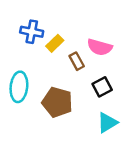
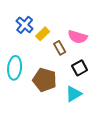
blue cross: (32, 32) -> (25, 25), turned 30
cyan triangle: (107, 123) -> (74, 94), moved

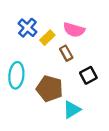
pink semicircle: (78, 37) -> (74, 30), moved
cyan triangle: (74, 94) -> (72, 110), moved

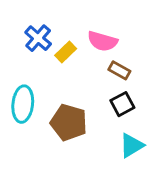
brown rectangle: (66, 53) -> (119, 70), moved, turned -32
cyan triangle: (72, 110) -> (132, 145), moved

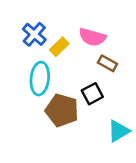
cyan ellipse: (23, 104) -> (40, 79), moved
black square: (122, 104) -> (92, 94), moved

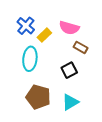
brown pentagon: (62, 110) -> (38, 97), moved
cyan triangle: (119, 131) -> (70, 102), moved

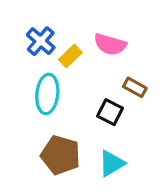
brown rectangle: (81, 47) -> (135, 87), moved
black square: (69, 70) -> (110, 112), turned -35

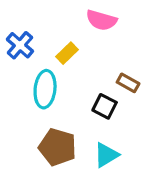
blue cross: (41, 41) -> (20, 45), moved
pink semicircle: (110, 44) -> (101, 20), moved

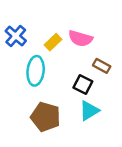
pink semicircle: (101, 20) -> (80, 38), moved
cyan triangle: (106, 155) -> (89, 111), moved

